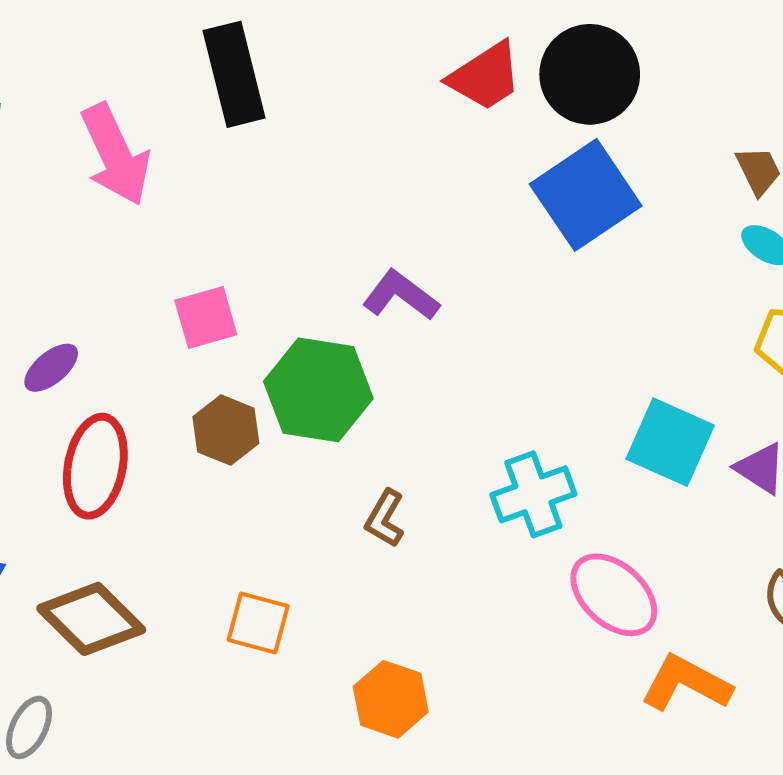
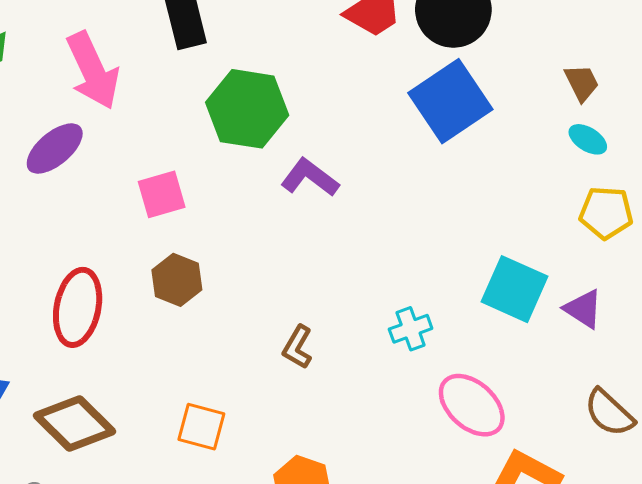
purple ellipse: (51, 368) -> (55, 149), moved, size x1.4
green hexagon: (318, 390) -> (247, 109), moved
cyan cross: (533, 494) -> (411, 329), size x0.7

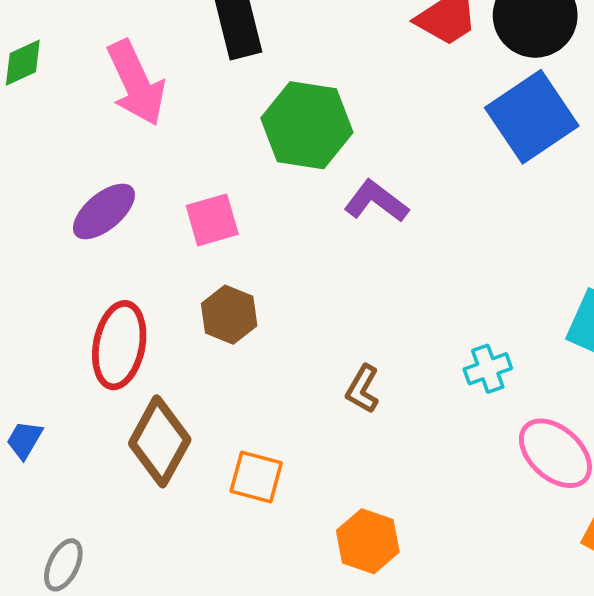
purple ellipse: (55, 149) -> (104, 211), moved
brown diamond: (75, 424) -> (160, 441), moved, turned 74

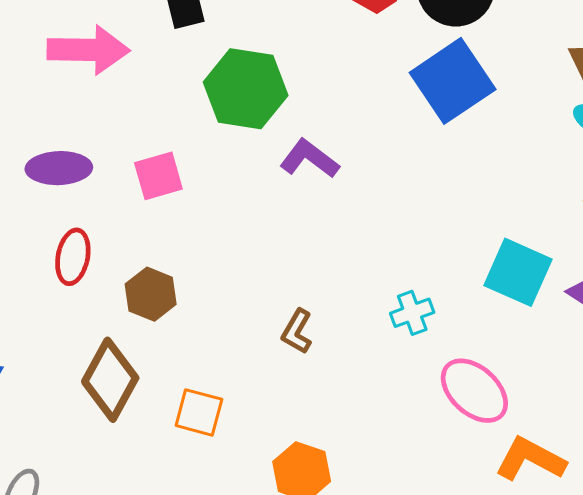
pink arrow: (136, 83) -> (88, 50), turned -64
purple ellipse: (104, 211) -> (59, 168), turned 38
brown hexagon: (229, 315) -> (151, 294), moved
red ellipse: (119, 345) -> (73, 257), moved, size x0.7

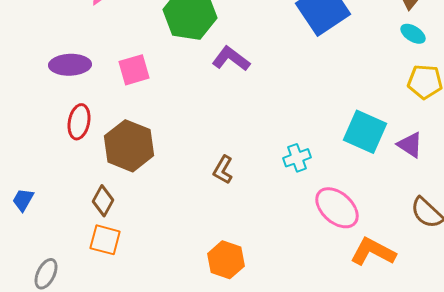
brown hexagon: (151, 294) -> (129, 146), size x1.5
brown diamond: (110, 380) -> (103, 201), size x0.6
orange square: (199, 412) -> (105, 240), moved

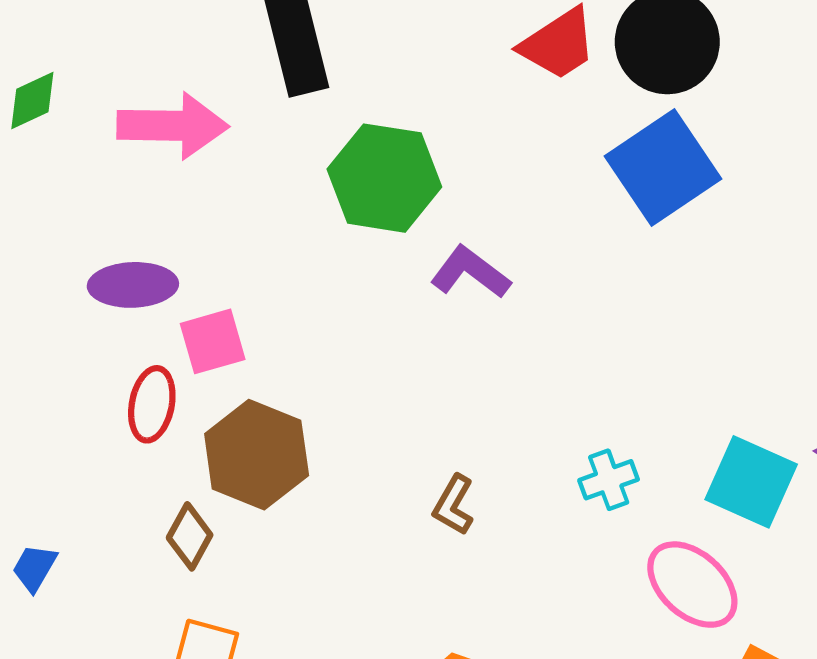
pink square: (134, 70) -> (213, 341), moved
cyan square: (365, 132) -> (751, 482), moved
brown diamond: (103, 201) -> (190, 536), moved

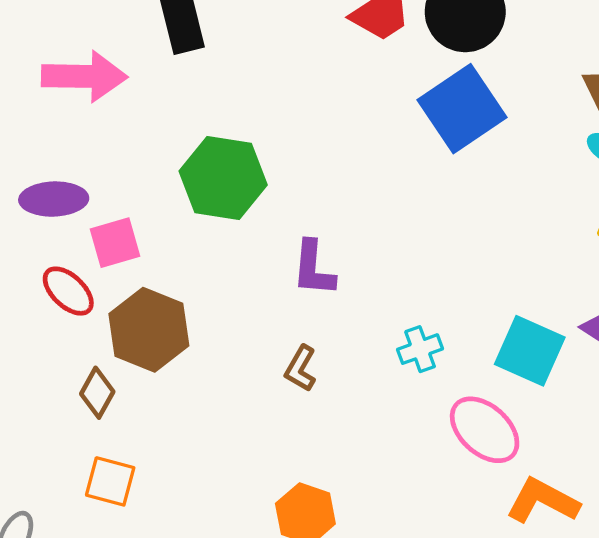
green hexagon: (384, 178) -> (223, 178), moved
purple L-shape: (470, 272) -> (314, 268), moved, turned -122
red ellipse: (152, 404) -> (68, 291), turned -58

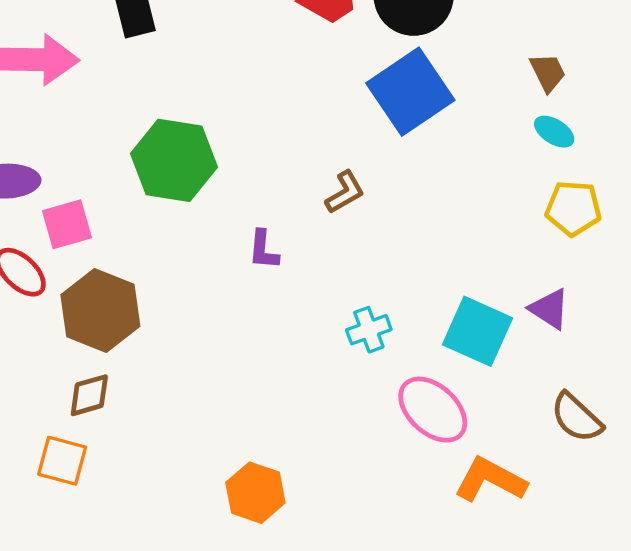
purple L-shape: (314, 268) -> (263, 250), size x0.7
brown L-shape: (301, 368) -> (345, 192), moved, turned -150
brown diamond: (97, 393) -> (89, 395), moved, turned 45

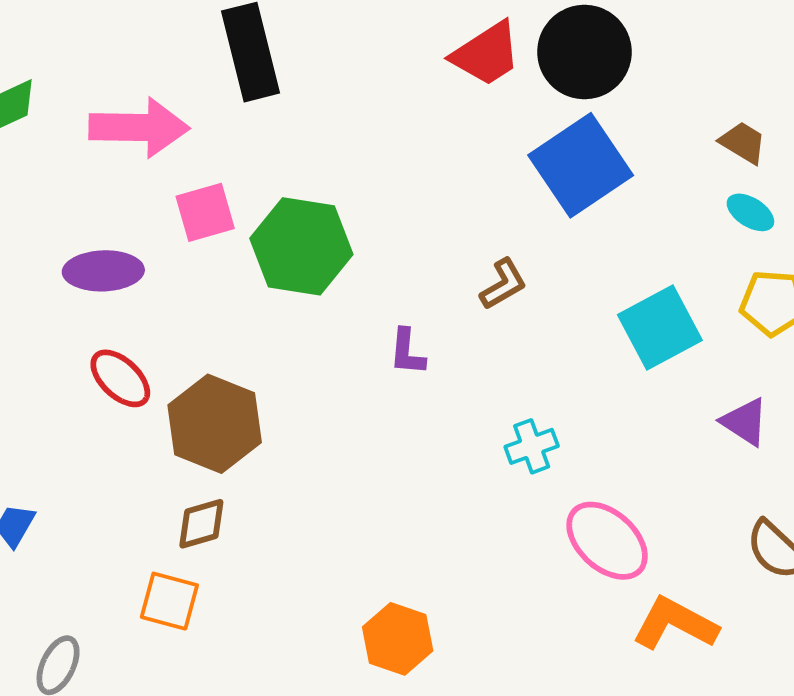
brown trapezoid: (548, 72) -> (743, 143), turned -33
pink square: (67, 224) -> (205, 212), moved
cyan square: (477, 331) -> (660, 327), moved, turned 38

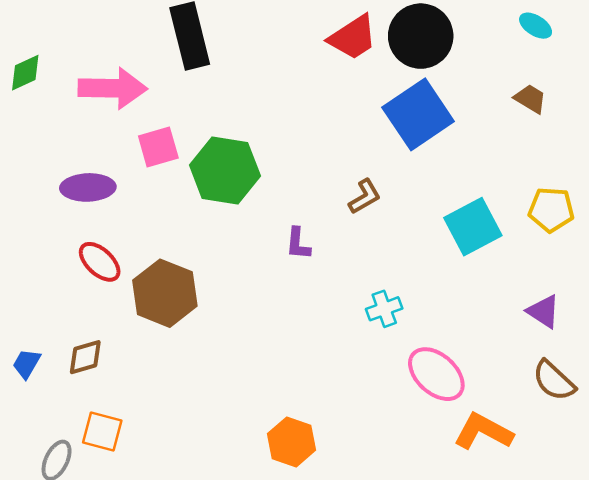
cyan ellipse: (750, 212) -> (536, 26), moved
purple triangle: (745, 422) -> (543, 311), moved
brown diamond: (201, 524) -> (85, 357), moved
orange square: (169, 601) -> (102, 432), moved

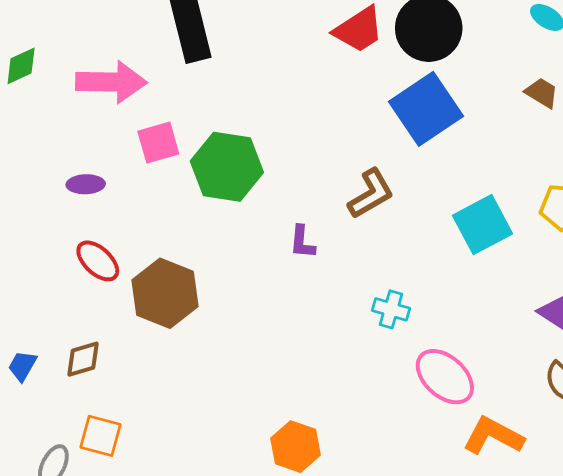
purple ellipse: (88, 187) -> (86, 184), size x0.7
brown L-shape: (365, 197) -> (371, 194), size x1.4
cyan cross: (384, 309) -> (391, 309), turned 36

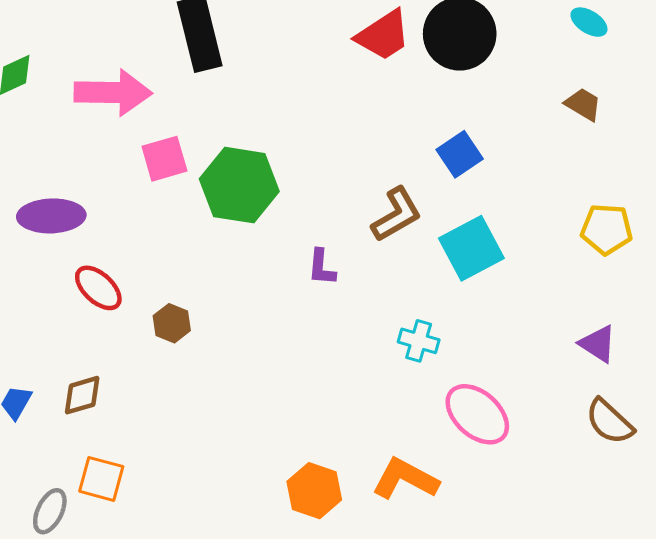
blue square: (426, 109) -> (460, 154), moved, size x0.6
purple ellipse: (86, 184) -> (51, 216), moved, size x1.6
cyan square: (483, 225) -> (471, 248), moved
brown hexagon: (165, 293) -> (172, 323), size x0.5
orange L-shape: (493, 436) -> (405, 479), moved

